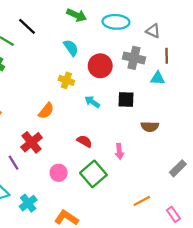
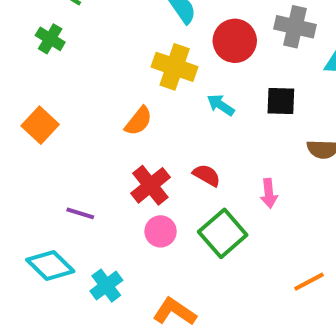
yellow cross: (66, 80) -> (175, 67), size x1.5
red cross: (32, 142) -> (150, 185), moved
purple line: (13, 163) -> (80, 213), turned -42

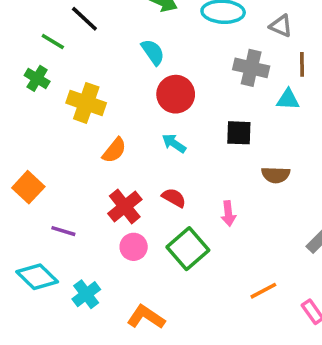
red circle: (235, 41) -> (176, 94), moved
yellow cross: (175, 67) -> (86, 103), moved
cyan arrow: (221, 105) -> (174, 143), moved
orange square: (40, 125) -> (28, 187), moved

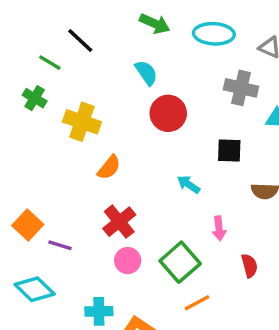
cyan arrow: (174, 143) -> (189, 184), moved
orange square: (28, 187) -> (28, 225), moved
red semicircle: (174, 198) -> (249, 266), moved, turned 45
orange line: (263, 291) -> (197, 303), moved
cyan cross: (86, 294) -> (99, 311), moved, turned 36

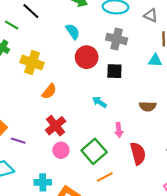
gray cross: (241, 88) -> (117, 39), moved
black square: (229, 151) -> (114, 71), moved
red semicircle: (249, 266) -> (138, 153), size x1.5

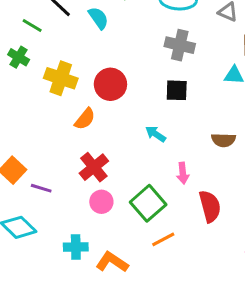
cyan semicircle: (73, 31) -> (98, 18), moved
red circle: (87, 57) -> (110, 84), moved

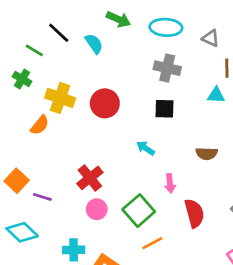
orange semicircle: (85, 119) -> (40, 125), moved

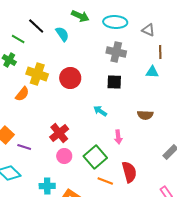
red semicircle: (194, 213) -> (129, 172), moved
orange line: (152, 243) -> (105, 181), turned 49

